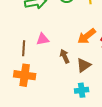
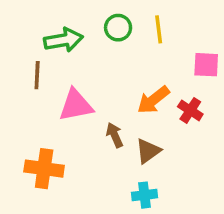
pink triangle: (43, 39) -> (76, 105), size x1.5
brown line: (24, 48) -> (37, 75), moved

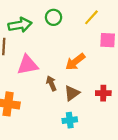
yellow line: (159, 29) -> (91, 17), moved, turned 49
red cross: (190, 110) -> (103, 93), moved, turned -32

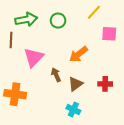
green circle: (54, 17) -> (58, 21), moved
pink triangle: (28, 65) -> (33, 57), turned -35
cyan cross: (70, 120) -> (73, 110), turned 32

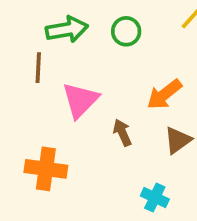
brown triangle: (75, 84) -> (178, 140), moved

